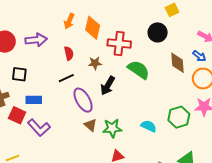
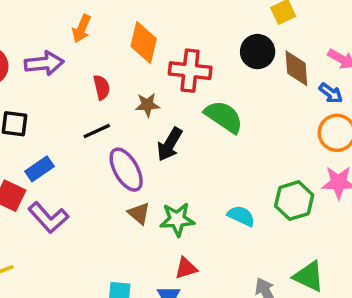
orange arrow: (69, 21) -> (82, 29), moved
brown diamond: (177, 63) -> (296, 68), moved
blue rectangle: (34, 100) -> (40, 169), turned -35

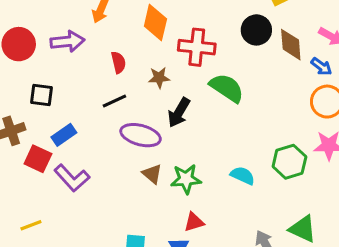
purple ellipse: (126, 170) -> (141, 135), turned -45

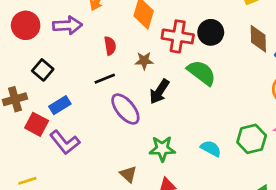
black circle: (256, 30) -> (211, 32), moved
black square: (41, 95) -> (43, 70), turned 30
purple ellipse: (141, 135) -> (125, 109), turned 32
brown triangle: (152, 174) -> (128, 174), moved

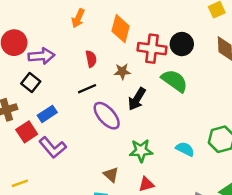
purple arrow: (67, 25) -> (42, 56), moved
red square: (37, 124) -> (27, 132), turned 30

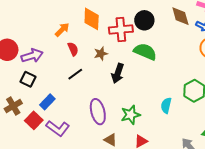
orange arrow: (78, 18) -> (62, 30), moved, turned -147
purple ellipse: (107, 116) -> (98, 112), moved, turned 40
cyan semicircle: (185, 149) -> (166, 105), turned -91

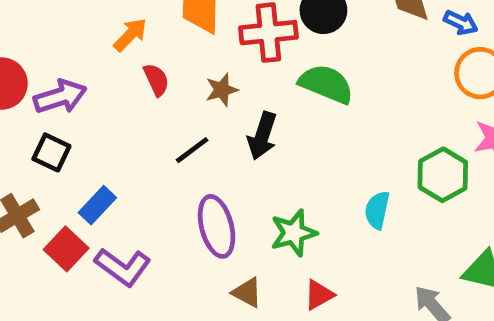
black line: (75, 74) -> (192, 150), moved

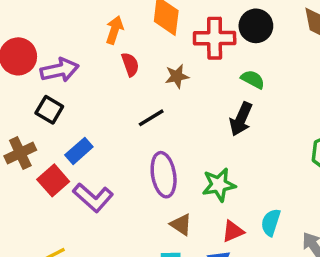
orange arrow: (130, 35) -> (114, 30), turned -32
green semicircle: (326, 84) -> (253, 79), size x0.6
black arrow: (262, 136) -> (241, 119), moved
cyan semicircle: (377, 210) -> (271, 222), moved

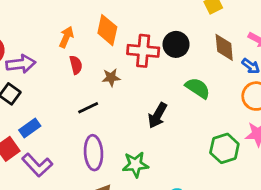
green semicircle: (253, 79) -> (198, 88), moved, size x1.4

